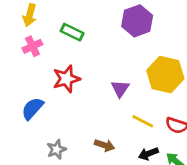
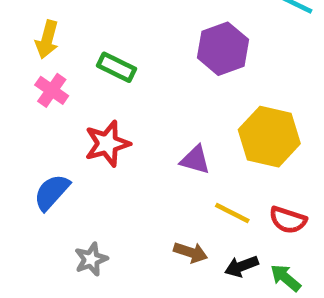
pink cross: (32, 46) -> (52, 90), turned -30
purple triangle: (120, 89) -> (195, 160), turned -48
brown arrow: (105, 145) -> (191, 252), moved

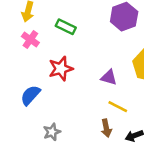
yellow line: (232, 213) -> (118, 107), moved
brown arrow: (191, 252) -> (106, 128), turned 60

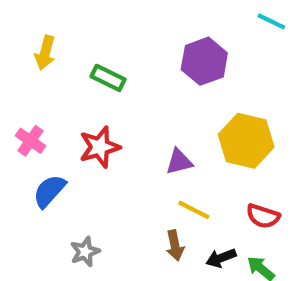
pink cross: (30, 39) -> (30, 141), moved
purple triangle: (109, 77) -> (179, 162), turned -30

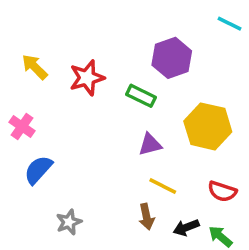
yellow arrow: (45, 53) -> (35, 67), moved, turned 120
green rectangle: (108, 78) -> (141, 96), moved
red star: (100, 147) -> (87, 78), moved

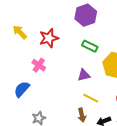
purple hexagon: (172, 58) -> (86, 15), moved
green rectangle: (141, 96) -> (90, 46), moved
pink cross: (22, 126) -> (39, 65), moved

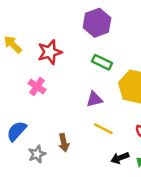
blue semicircle: (22, 89) -> (17, 131), moved
brown arrow: (82, 115) -> (64, 143), moved

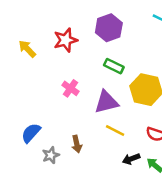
red star: (50, 52) -> (66, 40), moved
pink cross: (37, 86) -> (71, 88), moved
purple triangle: (94, 99) -> (106, 102), size x1.5

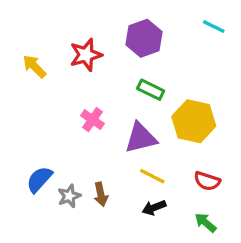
gray star: (51, 155) -> (69, 196), moved
black arrow: (131, 159) -> (154, 208), moved

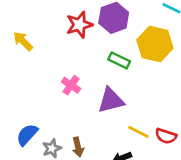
red star: (86, 55) -> (79, 25), moved
yellow hexagon: (194, 121) -> (155, 44), moved
yellow line: (152, 176) -> (138, 132), moved

